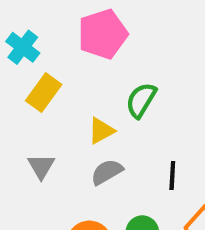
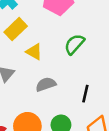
yellow triangle: (101, 131) -> (34, 52), moved, turned 48

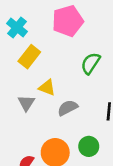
yellow triangle: (34, 52) -> (47, 88), moved

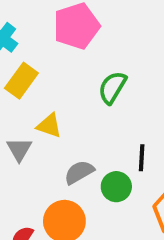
gray semicircle: (68, 108) -> (79, 172), moved
green circle: (89, 146) -> (116, 187), moved

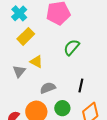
green circle: (116, 187) -> (62, 108), moved

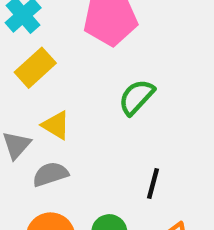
gray semicircle: (48, 88) -> (50, 174), moved

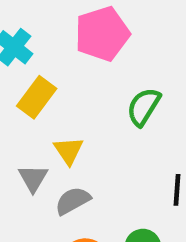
yellow triangle: (56, 125) -> (69, 151), turned 36

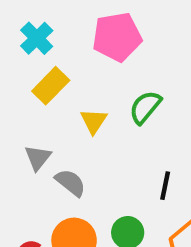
yellow triangle: (69, 151) -> (94, 121), moved
gray semicircle: (73, 201) -> (70, 183), turned 60

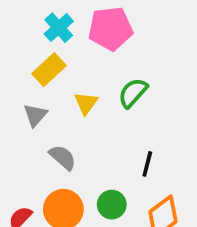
cyan cross: (37, 38) -> (59, 28), moved
gray triangle: (38, 158) -> (35, 115), moved

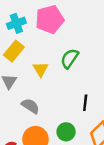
cyan cross: (59, 28) -> (16, 23), turned 30

